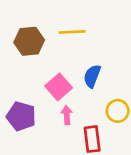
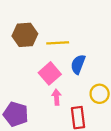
yellow line: (72, 32) -> (58, 43), moved
purple pentagon: (21, 116) -> (16, 114), moved

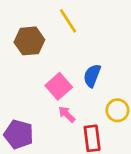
yellow line: (58, 43) -> (68, 21), moved, turned 60
pink arrow: (57, 97) -> (67, 114), turned -42

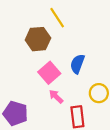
brown hexagon: (29, 41) -> (38, 39), moved

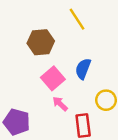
yellow line: (57, 18) -> (77, 19), moved

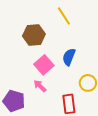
pink arrow: (60, 104) -> (40, 86), moved

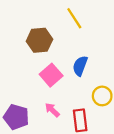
pink arrow: (40, 86) -> (52, 110), moved

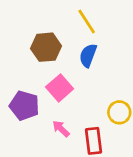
blue semicircle: (80, 66) -> (88, 55), moved
purple pentagon: (16, 117) -> (24, 106), moved

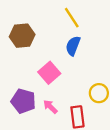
brown hexagon: (46, 47) -> (22, 36), moved
purple pentagon: (24, 106) -> (23, 101), moved

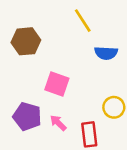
blue semicircle: (73, 46) -> (106, 53), moved, turned -108
pink square: (49, 73) -> (57, 84), turned -30

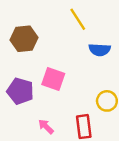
purple pentagon: (27, 116) -> (20, 91), moved
pink arrow: (58, 123) -> (46, 127), moved

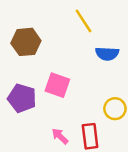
pink arrow: (46, 127) -> (60, 136), moved

